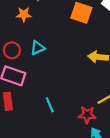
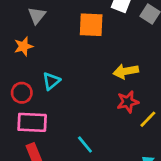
red star: (87, 115) -> (128, 102), moved

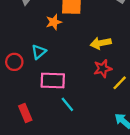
orange star: (24, 46) -> (54, 22), moved
pink rectangle: (32, 122) -> (53, 80), moved

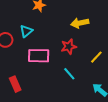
red star: (103, 69) -> (69, 47), moved
cyan line: (67, 104) -> (69, 74), moved

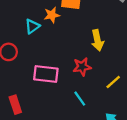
yellow arrow: (80, 23) -> (97, 40), turned -96
cyan triangle: (26, 31) -> (32, 26), moved

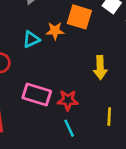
red star: (82, 67) -> (68, 100), moved
yellow line: (113, 82) -> (109, 117), turned -56

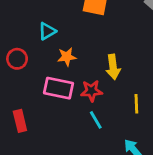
orange star: (55, 31) -> (67, 57), moved
yellow arrow: (100, 68) -> (113, 67), moved

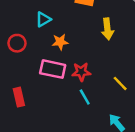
yellow arrow: (113, 67) -> (107, 29), moved
yellow line: (136, 104) -> (120, 83), turned -42

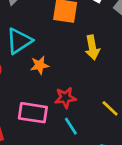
cyan triangle: (43, 19) -> (19, 41), size x1.5
pink rectangle: (53, 69) -> (33, 113), moved

